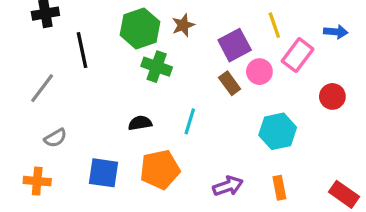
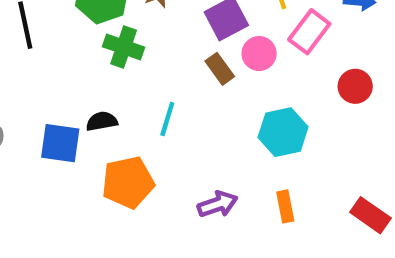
blue square: (104, 173) -> (60, 143), moved

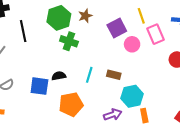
pink rectangle: (309, 32) -> (155, 34), turned -60
brown rectangle: (220, 69) -> (114, 75), moved, turned -40
cyan hexagon: (283, 132) -> (132, 96), moved

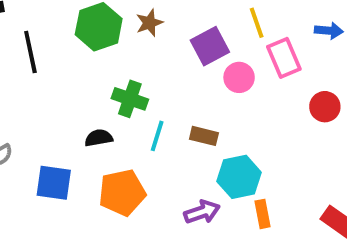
green cross: (69, 41) -> (130, 99), moved
blue square: (39, 86) -> (54, 183), moved

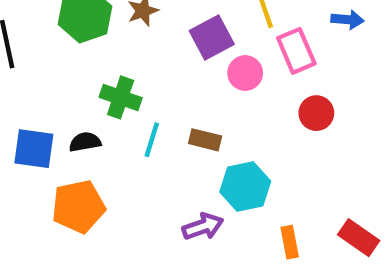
red circle: (325, 107) -> (316, 113), moved
blue square: (54, 183) -> (34, 149), moved
orange pentagon: (122, 192) -> (78, 207), moved
orange rectangle: (262, 214) -> (290, 242), moved

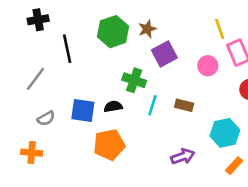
purple square: (212, 37) -> (164, 54), moved
cyan hexagon: (245, 186) -> (225, 133), moved
orange rectangle: (290, 242) -> (234, 166), turned 54

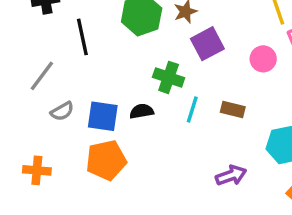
gray semicircle: (46, 118) -> (62, 111), moved
orange pentagon: (109, 145) -> (106, 160), moved

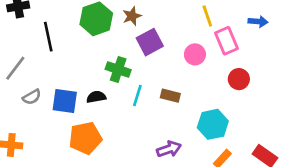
orange pentagon: (106, 160) -> (85, 138), moved

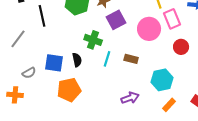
pink circle: (195, 54) -> (149, 29), size x1.5
gray semicircle: (32, 97) -> (29, 73), moved
black semicircle: (96, 97) -> (77, 60), turned 88

